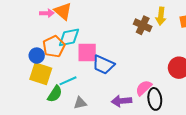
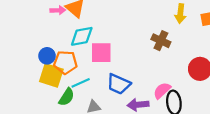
brown cross: (143, 25) -> (161, 41), moved
orange pentagon: (54, 46) -> (65, 62), moved, turned 30
blue trapezoid: (103, 65) -> (119, 84), moved

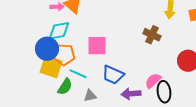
cyan diamond: (82, 36) -> (59, 31), moved
blue circle: (47, 56) -> (47, 49), size x1.5
cyan line: (81, 83) -> (78, 74), turned 48

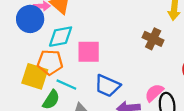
cyan diamond: (59, 31) -> (61, 37), moved
blue circle: (47, 49) -> (30, 19), moved

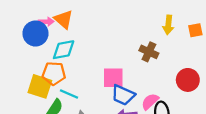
pink square: (89, 52) -> (113, 78), moved
blue trapezoid: (107, 86) -> (123, 95), moved

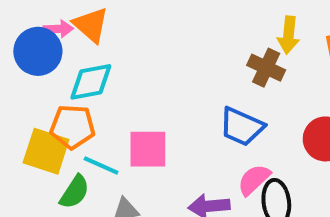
brown cross: (149, 52) -> (266, 68), moved
pink square: (113, 78) -> (148, 149), moved
blue trapezoid: (123, 95) -> (242, 127), moved

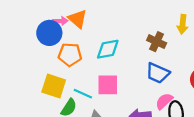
brown cross: (266, 68) -> (157, 42), moved
cyan diamond: (91, 82) -> (108, 49), moved
orange pentagon: (73, 127) -> (70, 55), moved

